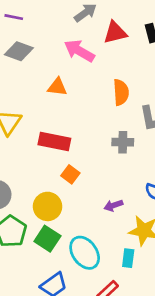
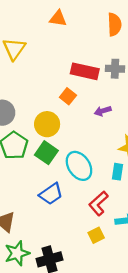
red rectangle: (54, 142) -> (85, 71), moved
purple arrow: (113, 205) -> (103, 111), moved

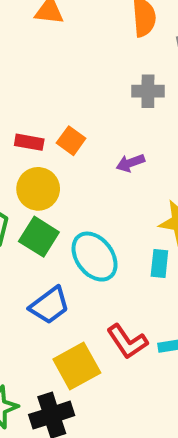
red rectangle: (85, 71) -> (29, 142), moved, size x0.6
red L-shape: (98, 203) -> (127, 342), moved, turned -80
yellow square: (96, 235) -> (77, 366), moved, size x1.6

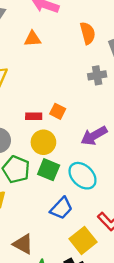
purple arrow: (130, 163) -> (94, 136), moved, size x1.6

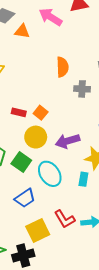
orange semicircle: (88, 33) -> (62, 67), moved
orange triangle: (32, 39) -> (22, 31), moved
yellow circle: (43, 142) -> (36, 137), moved

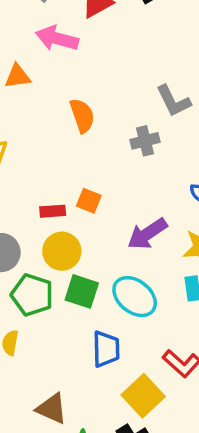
orange semicircle: (62, 67) -> (82, 116), moved
yellow circle: (36, 137) -> (62, 251), moved
blue trapezoid: (25, 198) -> (106, 349), turned -40

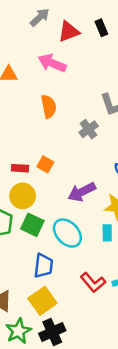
pink arrow: (57, 38) -> (52, 63), moved
gray cross: (145, 141) -> (89, 129), turned -30
yellow square: (143, 396) -> (42, 301), moved

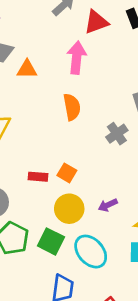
pink arrow: (52, 63) -> (77, 58), turned 72
purple arrow: (82, 192) -> (108, 205), size x0.6
yellow circle: (23, 196) -> (69, 209), moved

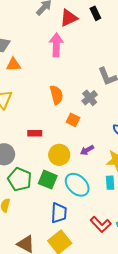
orange triangle: (27, 69) -> (13, 65), moved
orange semicircle: (72, 107) -> (56, 95), moved
orange square: (67, 173) -> (73, 120), moved

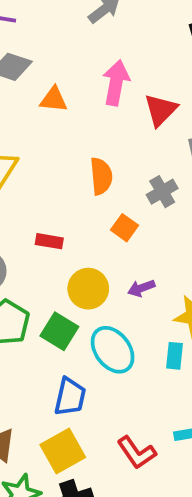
red triangle: (69, 18) -> (161, 110), moved, turned -30
orange triangle: (13, 65) -> (54, 99), moved
red L-shape: (101, 224) -> (137, 453), moved

